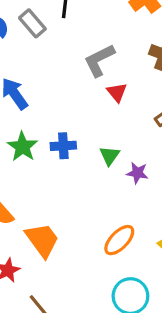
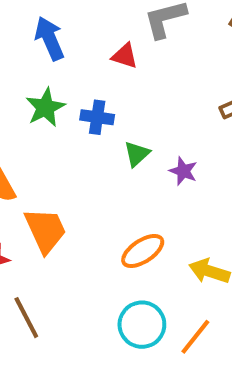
red triangle: (117, 92) -> (125, 56), moved, turned -45
green triangle: (110, 156) -> (137, 154), moved

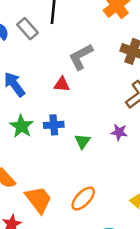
purple star: (183, 171) -> (119, 132), moved
orange ellipse: (143, 251) -> (83, 199), moved

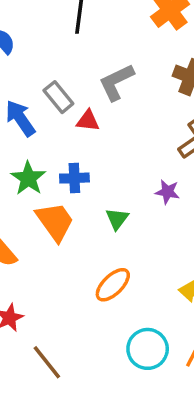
gray rectangle: (27, 29) -> (58, 97), moved
green triangle: (82, 141) -> (117, 219), moved
orange trapezoid: (38, 200) -> (55, 222), moved

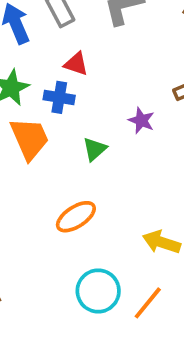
red triangle: (88, 121) -> (76, 64), moved
purple star: (167, 192) -> (141, 120), moved

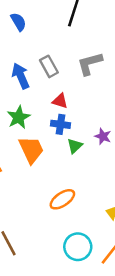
blue cross: (59, 97) -> (60, 124), moved
green triangle: (95, 149) -> (75, 146), moved

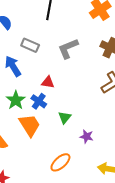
gray rectangle: (49, 66) -> (30, 45), moved, turned -30
blue cross: (60, 124) -> (39, 101), moved, turned 35
purple star: (103, 136) -> (87, 137), moved

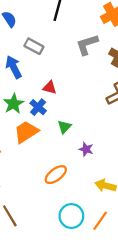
gray L-shape: (68, 48) -> (87, 45), moved
orange trapezoid: (30, 125) -> (26, 132), turned -95

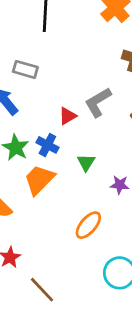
gray L-shape: (87, 45) -> (98, 102), moved
red triangle: (50, 88) -> (68, 116), moved, turned -32

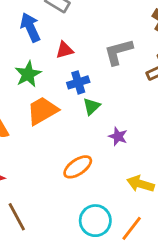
red triangle: (68, 116) -> (65, 50), moved
blue cross: (47, 145) -> (78, 82), moved, turned 30

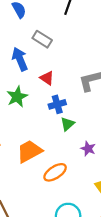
red triangle: (65, 50) -> (47, 78), turned 48
orange trapezoid: (42, 111) -> (29, 151), moved

